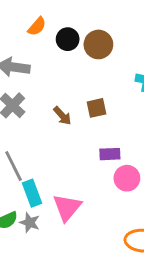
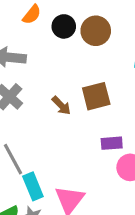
brown square: (97, 108) -> (96, 96), size x1.4

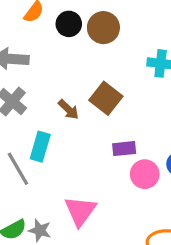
brown square: (96, 96) -> (106, 98), turned -36
cyan rectangle: (33, 186) -> (40, 147), moved, turned 40

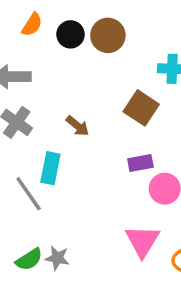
brown square: (106, 98) -> (141, 108), moved
pink triangle: (80, 211) -> (142, 241), moved

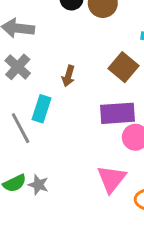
brown arrow: (78, 126) -> (68, 76), turned 60
purple rectangle: (140, 163) -> (118, 113), size x1.6

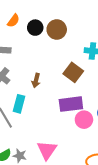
pink triangle: (111, 179) -> (47, 150), moved

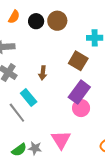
cyan rectangle: (19, 104) -> (29, 98), turned -48
purple rectangle: (71, 104) -> (79, 92), turned -40
pink circle: (84, 120) -> (81, 108), moved

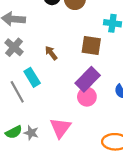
brown square: (78, 61) -> (91, 46), turned -30
brown arrow: (43, 73) -> (51, 53), turned 128

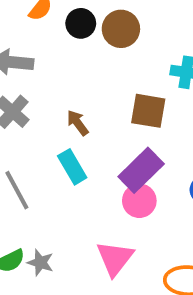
cyan rectangle: (32, 77) -> (72, 167), moved
pink triangle: (60, 128) -> (115, 258), moved

